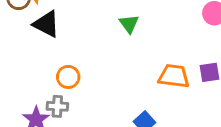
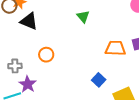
gray cross: (57, 106) -> (15, 66), moved

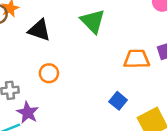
green triangle: (83, 16) -> (93, 21), size x1.5
black triangle: (29, 21) -> (39, 30), moved

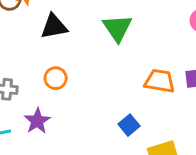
black triangle: (39, 30) -> (54, 26), turned -40
purple star: (28, 113) -> (37, 121), moved

